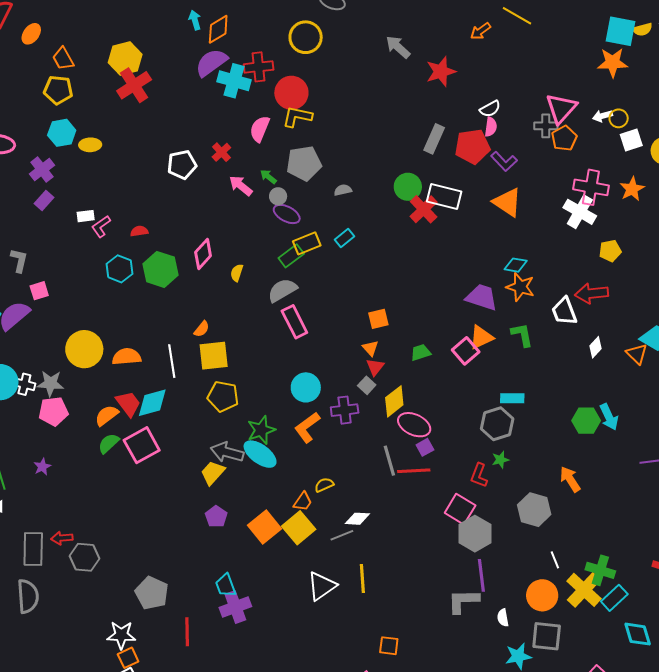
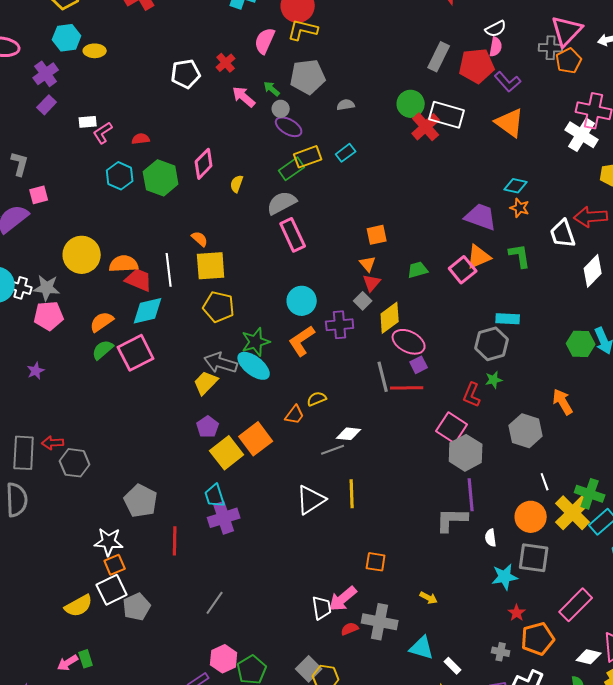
orange star: (520, 287) -> (520, 208), size x0.7
orange semicircle: (202, 329) -> (200, 239), turned -90
white diamond: (596, 347) -> (593, 271), size x1.5
red trapezoid: (128, 404) -> (139, 280), moved, turned -32
yellow square: (299, 528) -> (227, 453), moved

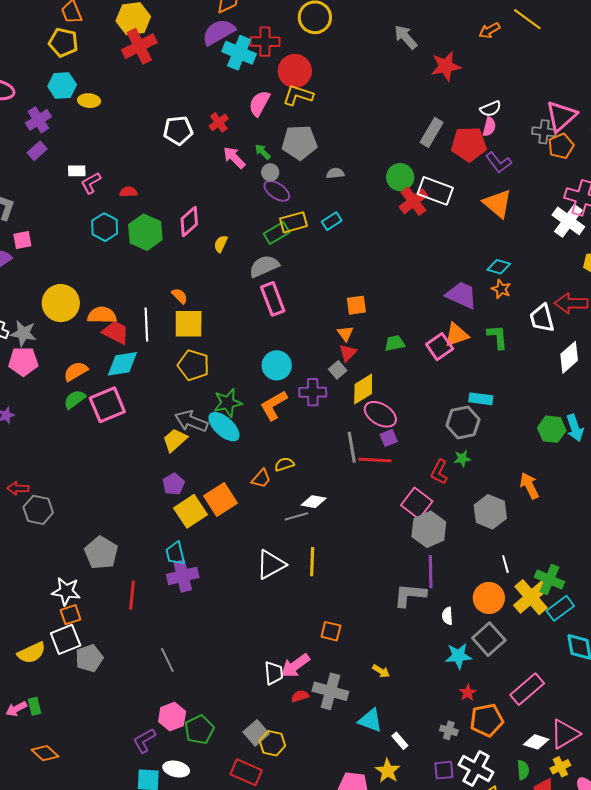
gray square: (534, 558) -> (489, 639), turned 36
gray line: (215, 603) -> (167, 660), turned -65

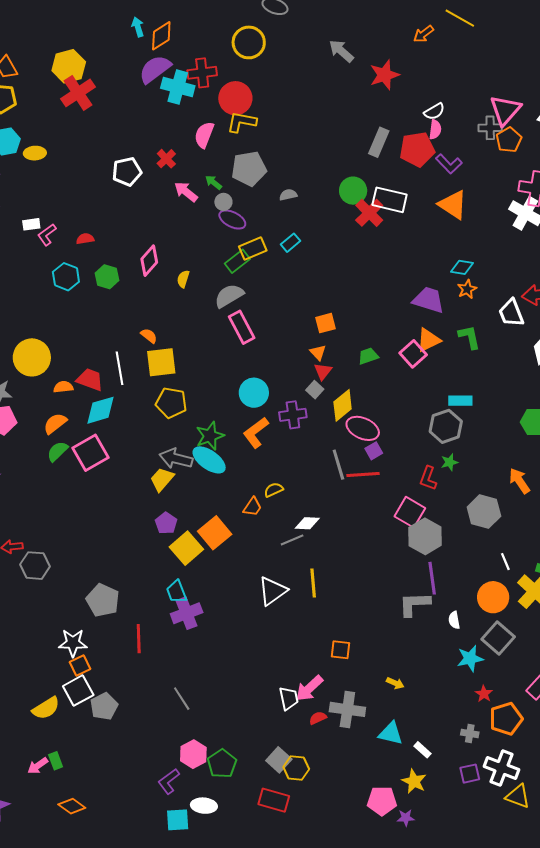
green hexagon: (145, 232) -> (107, 277), size x0.7
orange star: (501, 289) -> (467, 289), turned 30
orange semicircle: (102, 315) -> (63, 387), moved, size x0.7

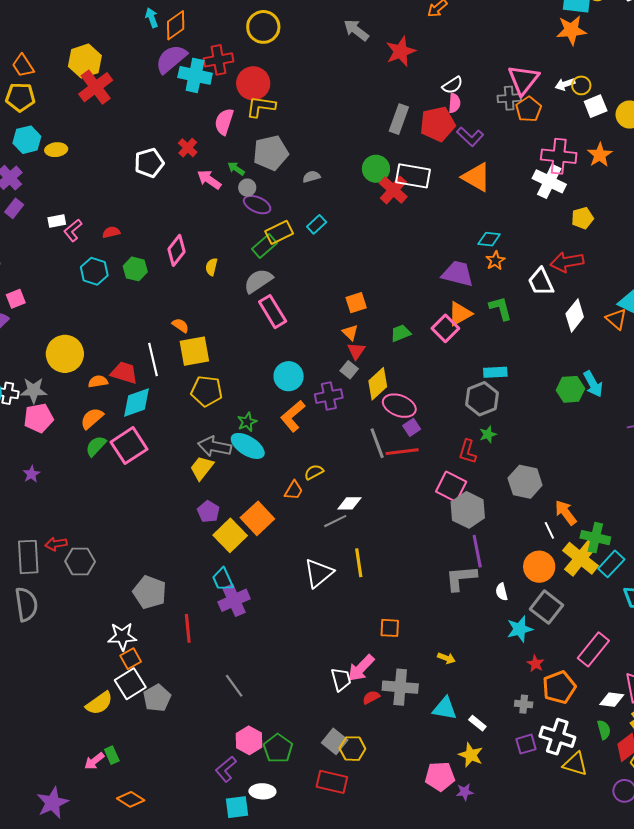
green star: (210, 436) -> (247, 422), size x0.7
orange arrow: (519, 481) -> (566, 513), moved

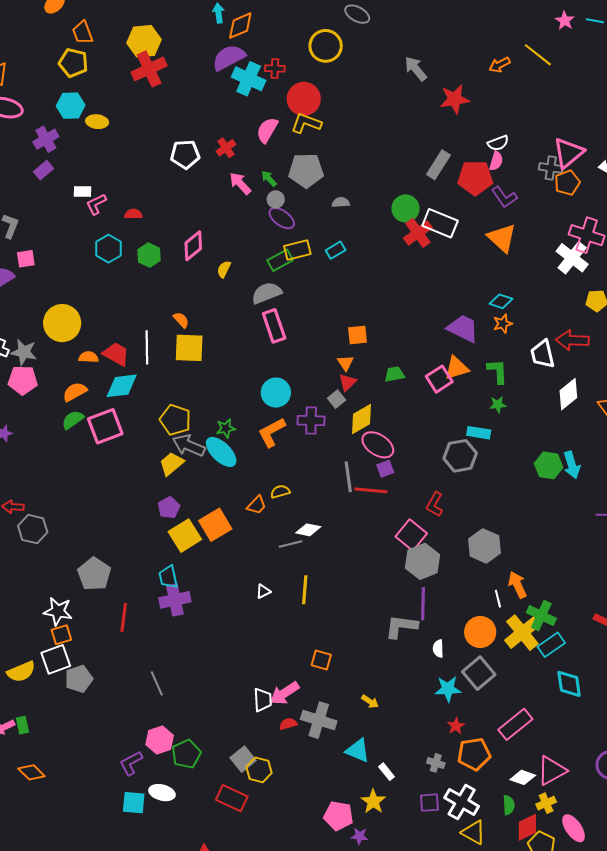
red cross: (219, 60) -> (275, 69), size x0.7
yellow pentagon: (207, 391) -> (175, 420), moved
green star: (488, 434) -> (498, 405), moved
white triangle: (319, 573) -> (263, 591), size x0.5

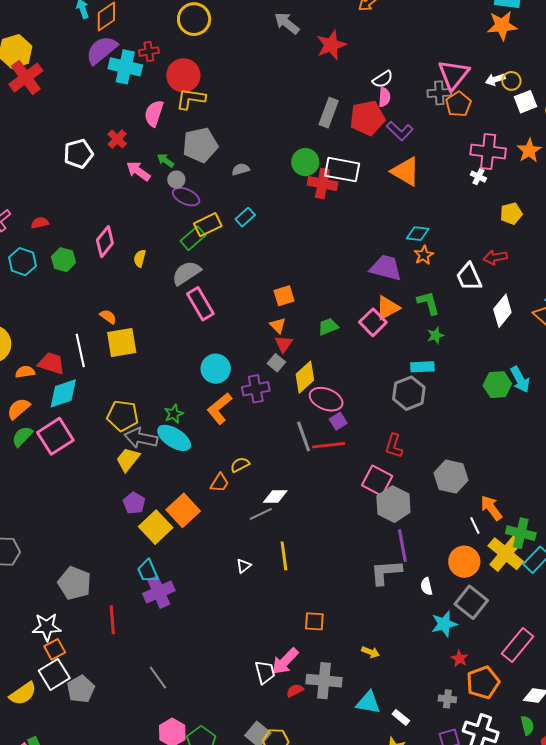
red cross: (418, 233) -> (322, 184), turned -32
white cross: (572, 258) -> (478, 177), size x0.5
red arrow: (572, 340) -> (495, 257), size x0.7

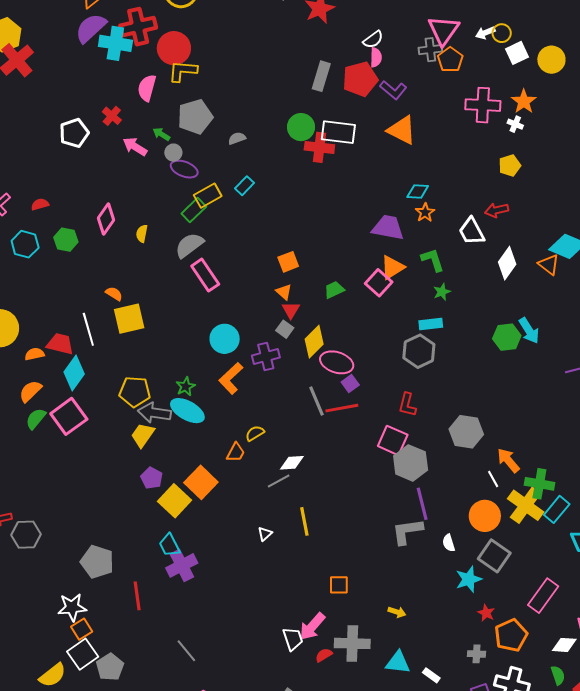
red cross: (149, 52) -> (138, 27), size x1.8
white cross: (478, 177) -> (515, 124), moved
cyan diamond: (63, 393) -> (74, 373), turned -32

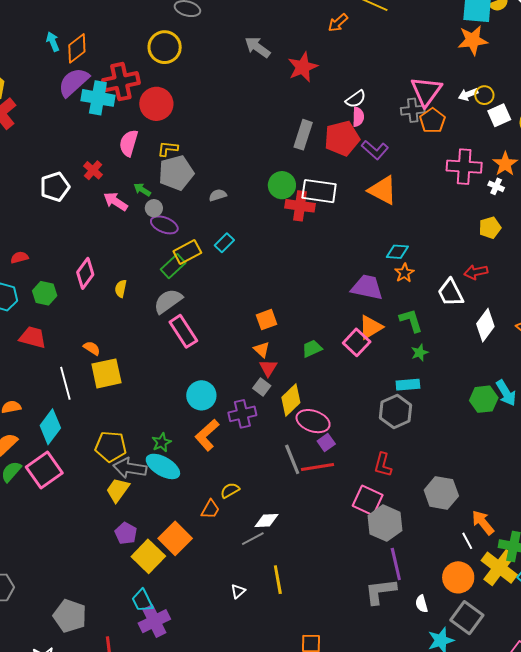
yellow L-shape: (183, 71) -> (168, 149), moved, size x0.7
red trapezoid: (60, 344) -> (33, 337), moved

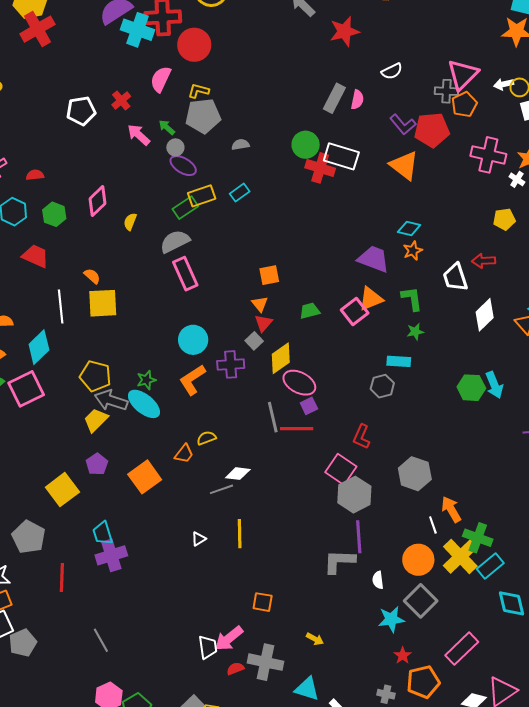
pink semicircle: (358, 117) -> (357, 100), moved
red pentagon: (342, 138) -> (432, 130), moved
gray hexagon: (396, 412) -> (382, 386), size x0.7
yellow square: (148, 556) -> (62, 490), moved

